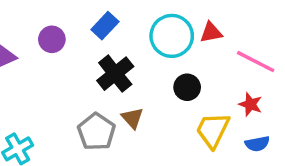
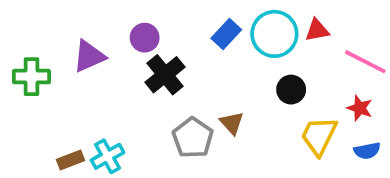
blue rectangle: (105, 26) -> (226, 34), moved
black cross: (115, 74) -> (165, 75), moved

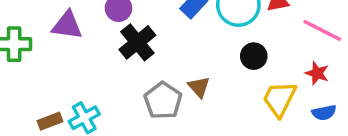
purple triangle: (89, 56) -> (67, 25), turned 32

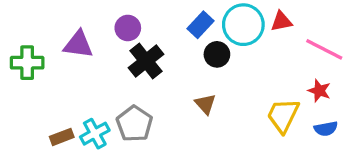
black circle: (254, 56) -> (217, 54), moved
gray pentagon: (163, 101) -> (134, 124), moved

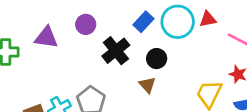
black circle: (217, 54) -> (157, 59), moved
black cross: (146, 61) -> (116, 51), moved

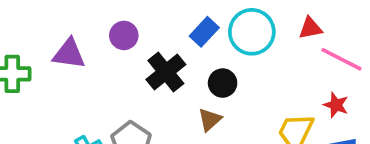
red triangle: (208, 19) -> (310, 28), moved
brown triangle: (147, 85) -> (210, 120), turned 30

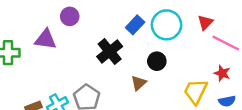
red triangle: (310, 28) -> (205, 22), turned -35
purple circle: (124, 35) -> (70, 16), moved
black circle: (223, 83) -> (157, 61), moved

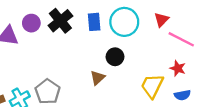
purple circle: (70, 16) -> (31, 23), moved
blue rectangle: (135, 25) -> (94, 22), turned -48
black cross: (110, 51) -> (60, 21), moved

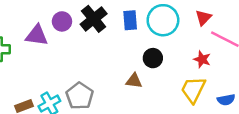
red star: (178, 68) -> (202, 59), moved
brown triangle: (98, 78) -> (134, 81), turned 49

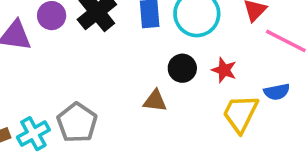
red star: (202, 59) -> (224, 70), moved
blue semicircle: (226, 100) -> (277, 92), moved

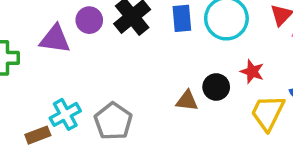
black circle: (182, 68) -> (216, 87), moved
cyan cross: (33, 134) -> (65, 114), moved

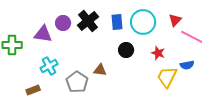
black circle: (216, 87) -> (126, 50), moved
brown triangle: (187, 101) -> (100, 70), moved
cyan cross: (65, 114) -> (49, 66), moved

